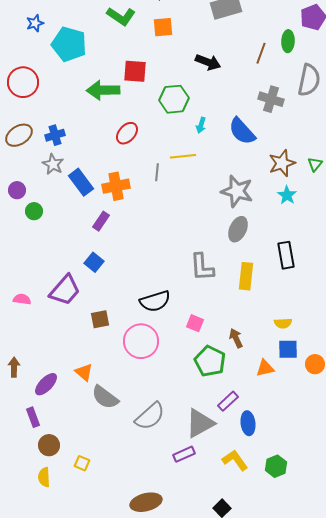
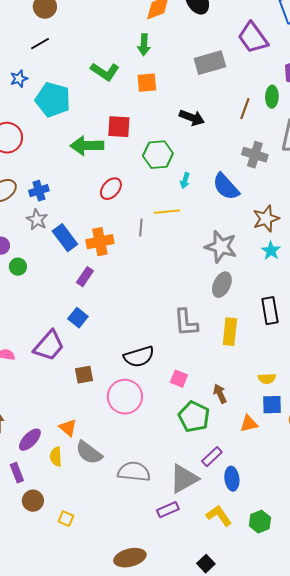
gray semicircle: (150, 416) -> (134, 472), turned -132
yellow semicircle: (44, 477) -> (56, 457), moved

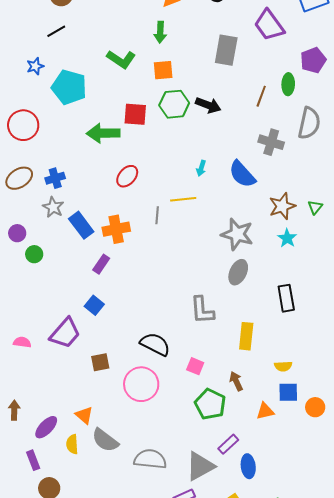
gray rectangle: (210, 63) -> (226, 50), turned -64
green hexagon: (158, 155) -> (174, 104), moved
yellow rectangle: (230, 332) -> (246, 336), moved
black semicircle: (139, 357) -> (155, 344), turned -136

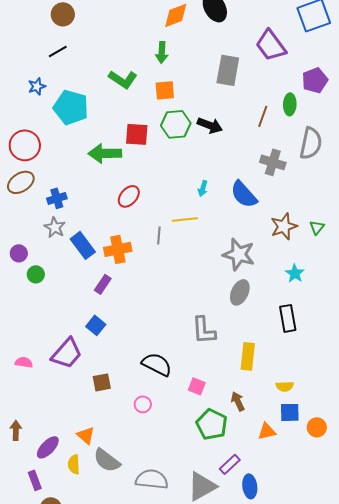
brown ellipse: (19, 178) -> (21, 182), moved
cyan star: (287, 238) -> (295, 273), moved
pink circle: (141, 384) -> (143, 404), size x0.5

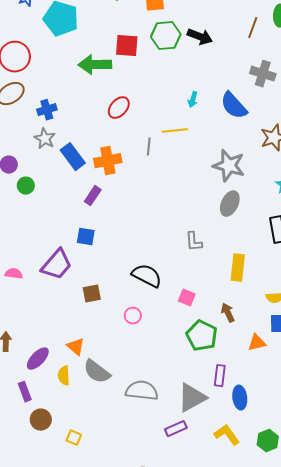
blue square: (96, 325) -> (86, 237), turned -30
gray L-shape: (204, 330) -> (194, 242), size x0.7
purple rectangle: (230, 464) -> (220, 376), turned -40

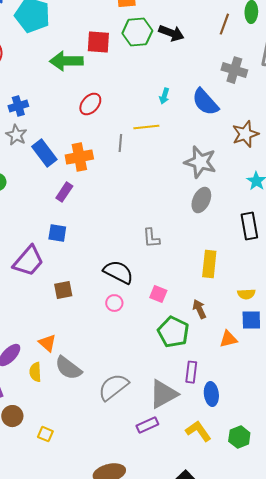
gray L-shape: (194, 242) -> (151, 238), moved
pink circle: (133, 316) -> (114, 303), moved
gray semicircle: (142, 391) -> (113, 387), turned -44

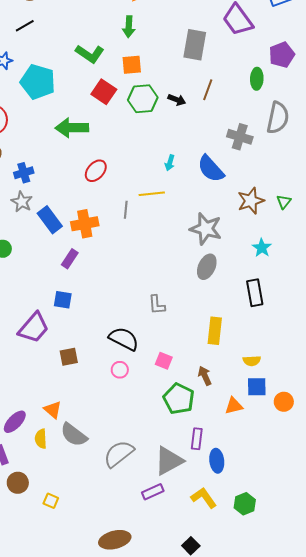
brown line: (224, 24) -> (208, 90), moved
black arrow: (171, 33) -> (177, 100), size x0.7
red square: (98, 42) -> (104, 92), moved, turned 30

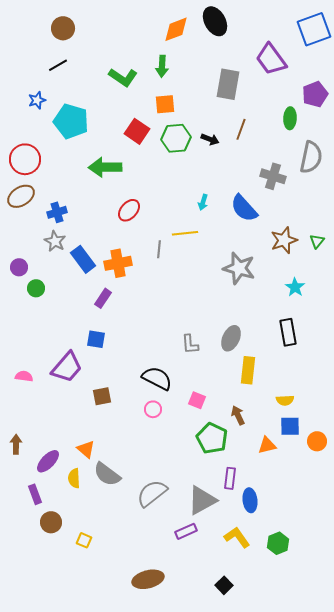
green L-shape: (90, 54) -> (123, 77), moved
gray ellipse: (207, 267) -> (231, 338), moved

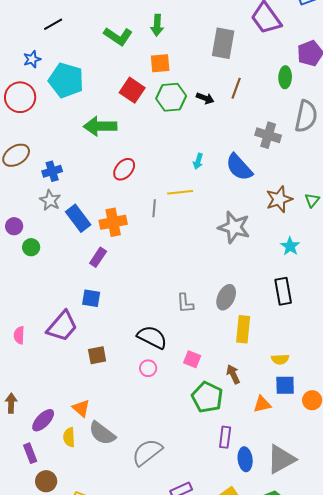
red circle: (25, 159) -> (20, 97), moved
pink semicircle: (24, 376) -> (19, 335), turned -96
gray triangle: (202, 500) -> (281, 459), moved

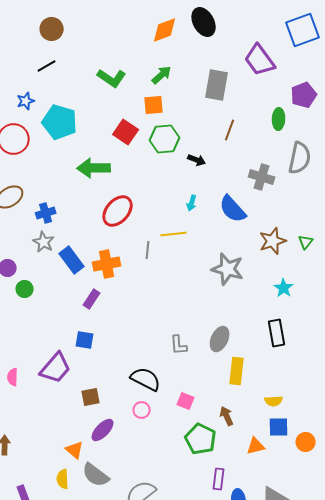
green arrow: (157, 25) -> (162, 75), moved, turned -135
black arrow: (205, 98) -> (197, 160), moved
red ellipse: (124, 169) -> (118, 211), size x1.4
purple ellipse: (43, 420) -> (103, 430), moved

